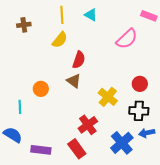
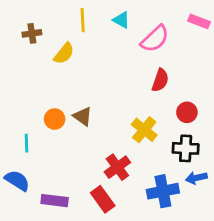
pink semicircle: (127, 39) -> (155, 39), moved
yellow semicircle: (60, 40) -> (64, 53), moved
red semicircle: (79, 60) -> (160, 80), moved
brown triangle: (74, 81) -> (83, 116), moved
blue cross: (122, 143) -> (163, 191), turned 30

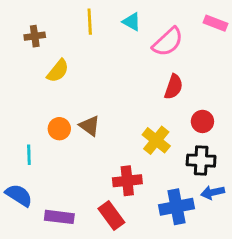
yellow semicircle: (64, 53) -> (58, 71), moved
red cross: (117, 167) -> (127, 181), turned 30

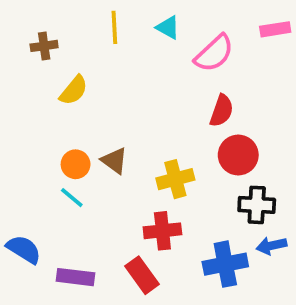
pink rectangle: (216, 23) -> (275, 29), turned -30
red circle: (202, 121) -> (238, 155), moved, size x1.4
yellow cross: (156, 140) -> (175, 179), moved, turned 36
cyan line: (29, 155) -> (72, 198), moved, turned -48

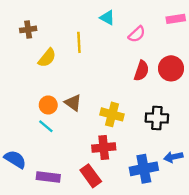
yellow line: (114, 27) -> (79, 42), moved
pink semicircle: (214, 53) -> (137, 34), size x0.7
red circle: (238, 155) -> (171, 68), moved
yellow cross: (175, 179) -> (112, 114), turned 30
black cross: (257, 205) -> (157, 118), moved

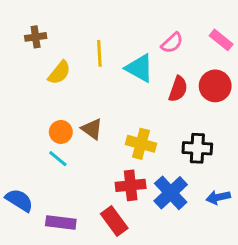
cyan triangle: (107, 18) -> (139, 68), moved, size x1.5
pink rectangle: (176, 19) -> (221, 40), moved, turned 48
blue cross: (144, 169) -> (171, 193), moved, turned -32

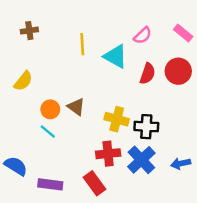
yellow semicircle: (59, 73) -> (23, 81), moved
black cross: (197, 148) -> (146, 127), moved

